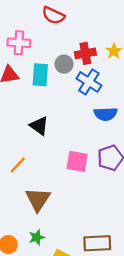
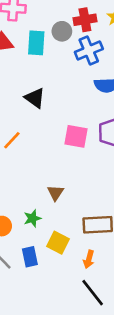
blue cross: (89, 82) -> (89, 50), turned 35
brown triangle: (38, 199) -> (55, 193), moved, size x0.6

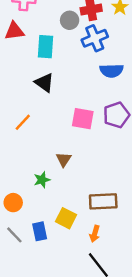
cyan rectangle: (36, 43) -> (46, 47), moved
brown triangle: (55, 193) -> (64, 159), moved
green star: (32, 218) -> (42, 180), moved

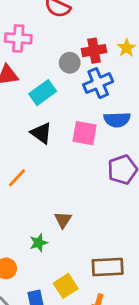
cyan rectangle: (46, 47) -> (43, 93), turned 50
pink square: (83, 119) -> (85, 133), moved
yellow square: (66, 218) -> (66, 286), turned 30

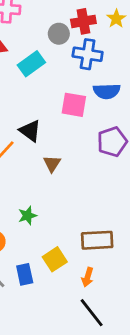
blue cross: (98, 83) -> (88, 54), turned 32
black triangle: (41, 133) -> (30, 131), moved
brown triangle: (63, 220) -> (52, 164), moved

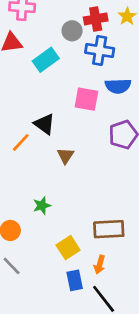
blue rectangle: (25, 274) -> (75, 280), moved

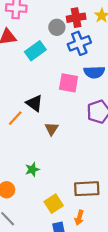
blue cross: (100, 50) -> (79, 43), turned -30

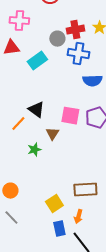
blue cross: (79, 43) -> (78, 54), turned 30
pink square: (69, 83) -> (70, 116), moved
green star: (32, 169) -> (34, 150), moved

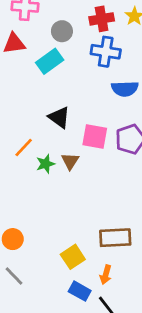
gray circle: (57, 39) -> (62, 31), moved
black triangle: (36, 110) -> (59, 117), moved
green star: (34, 150) -> (46, 164), moved
blue rectangle: (59, 229) -> (80, 291), turned -49

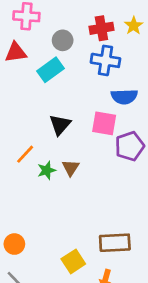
black triangle: (59, 117) -> (60, 125), turned 35
pink square: (95, 137) -> (104, 123), moved

